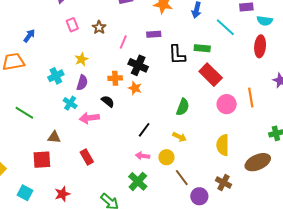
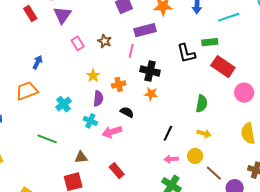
cyan line: (225, 27) -> (229, 17), turned -50
purple rectangle: (154, 34) -> (145, 30), moved, size x1.5
cyan cross: (56, 76) -> (63, 104), moved
orange cross: (115, 78) -> (119, 84), moved

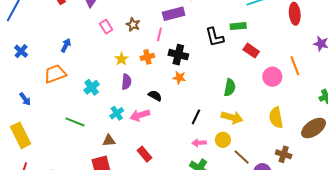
red rectangle: (223, 67) -> (251, 51), size x0.7
orange cross: (119, 84) -> (147, 57), moved
cyan cross: (90, 121) -> (117, 113), moved, turned 32
yellow arrow: (204, 134) -> (232, 117), size x1.5

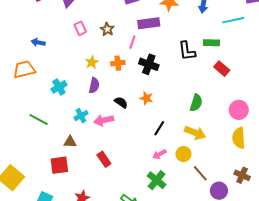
blue arrow: (66, 45) -> (38, 42), turned -112
pink circle: (272, 77) -> (239, 110), moved
orange star: (179, 78) -> (146, 98), moved
pink arrow: (199, 143) -> (159, 154), turned -32

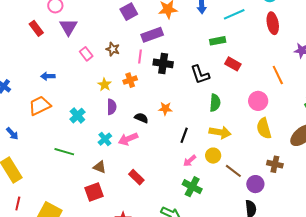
black L-shape: (187, 51) -> (200, 75), moved
black cross: (149, 64) -> (163, 63), moved
brown triangle: (70, 142) -> (100, 167), turned 32

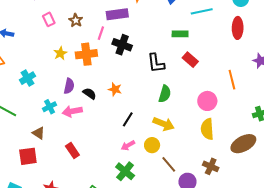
orange cross: (130, 80) -> (86, 54), size x1.5
purple semicircle: (112, 107) -> (69, 86), moved

